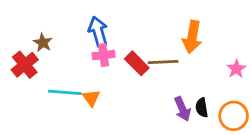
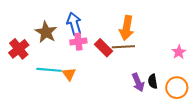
orange arrow: (192, 37) -> (127, 28), moved
brown star: (43, 43) -> (46, 32), moved, size x1.5

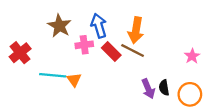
blue arrow: (74, 24) -> (99, 26), moved
brown star: (46, 32) -> (59, 26), moved
brown line: (123, 47) -> (133, 50), turned 30

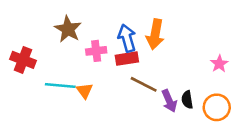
blue arrow: (99, 26) -> (127, 38), moved
brown line: (133, 50) -> (144, 84), moved
red rectangle: (111, 52) -> (127, 59), turned -54
red cross: (20, 53) -> (23, 60), turned -30

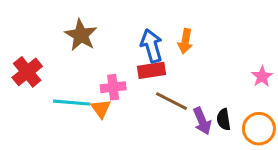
orange arrow: (155, 34) -> (185, 41), size x0.7
pink cross: (96, 51) -> (113, 87), moved
red cross: (23, 60) -> (27, 72), turned 30

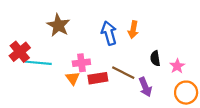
red rectangle: (151, 70) -> (98, 78), moved
pink star: (262, 76) -> (177, 66), moved
cyan line: (72, 103) -> (38, 63), moved
black semicircle: (224, 119) -> (155, 58), moved

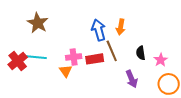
brown star: (58, 25) -> (38, 23), moved
red cross: (20, 52) -> (18, 61), moved
brown line: (123, 73) -> (112, 51), moved, turned 40
red rectangle: (98, 78) -> (95, 59), moved

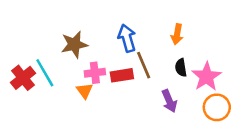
brown star: (38, 23) -> (74, 44), moved, turned 30
orange arrow: (121, 27) -> (177, 34), moved
cyan line: (35, 57) -> (45, 73), turned 55
pink star: (161, 60) -> (207, 77), size x1.6

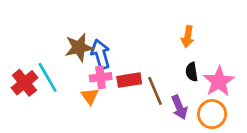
blue arrow: (127, 38) -> (101, 54), moved
brown line: (144, 65) -> (155, 91), moved
orange circle: (217, 107) -> (212, 114), moved

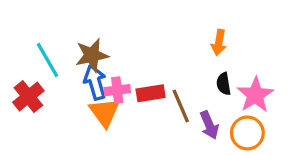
blue arrow: (101, 54) -> (95, 82), moved
cyan line: (48, 77) -> (47, 60), moved
orange triangle: (90, 96) -> (105, 112), size x1.5

